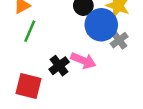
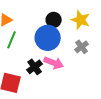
blue circle: (101, 25) -> (48, 38), moved

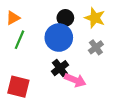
pink arrow: (54, 63) -> (75, 80), moved
black cross: (35, 67) -> (60, 68), moved

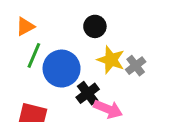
yellow star: (95, 18) -> (111, 60), moved
blue circle: (59, 38) -> (62, 69), moved

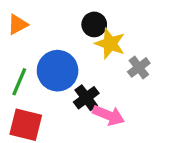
green line: (34, 55) -> (19, 82), moved
yellow star: (111, 60) -> (110, 44), moved

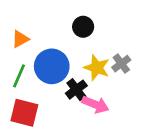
orange triangle: (18, 24) -> (20, 39), moved
yellow star: (110, 44) -> (97, 68), moved

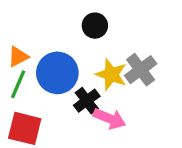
orange triangle: (20, 39) -> (18, 57), moved
gray cross: (121, 64) -> (141, 70), size x1.4

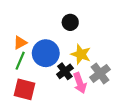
gray cross: (141, 70) -> (100, 73), moved
pink arrow: (110, 119) -> (80, 83), turned 48

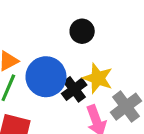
black cross: (65, 71) -> (74, 89), moved

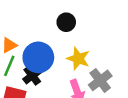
black cross: (74, 89) -> (32, 76), moved

